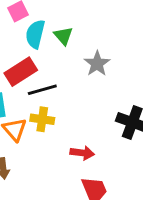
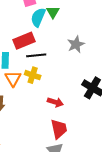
green triangle: (63, 36) -> (53, 12), moved

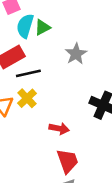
green triangle: (53, 12) -> (43, 27), moved, turned 40
yellow cross: (33, 75) -> (27, 98), turned 35

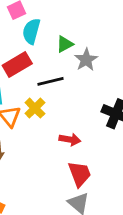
green triangle: (43, 27) -> (65, 44), moved
black line: (28, 73) -> (51, 81), moved

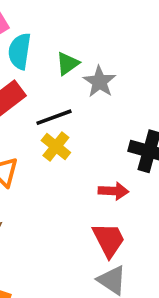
yellow cross: (35, 108) -> (56, 147), moved
red arrow: (70, 139) -> (113, 191), moved

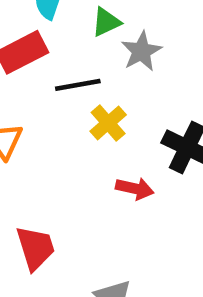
yellow cross: (56, 147) -> (108, 123), moved
red trapezoid: (109, 240) -> (35, 248), moved

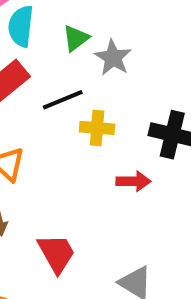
yellow cross: (108, 123) -> (97, 128), turned -32

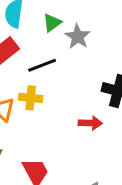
yellow cross: (97, 128) -> (31, 98), moved

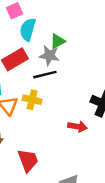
gray star: (78, 37) -> (49, 55), moved, turned -30

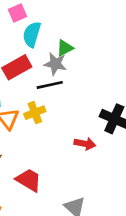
yellow cross: (32, 100) -> (35, 113), turned -36
red trapezoid: (28, 160) -> (29, 180), turned -40

